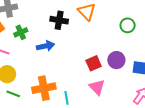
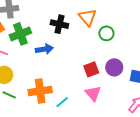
green circle: (128, 25) -> (106, 33), moved
green cross: (21, 32) -> (20, 34), size x1.5
cyan line: (66, 98) -> (62, 102), turned 56

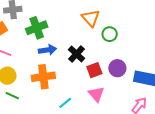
black cross: (59, 24) -> (76, 54), moved, turned 30
green cross: (20, 34) -> (37, 28), moved
orange cross: (40, 91) -> (43, 77), moved

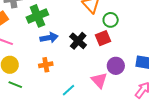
purple circle: (117, 68) -> (116, 66), moved
red square: (94, 70) -> (103, 38), moved
orange cross: (43, 77) -> (46, 65), size x0.6

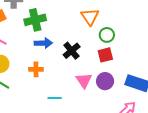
red square: (103, 38) -> (105, 55), moved
pink triangle: (99, 80) -> (84, 80), moved
cyan line: (68, 90) -> (55, 98), turned 32

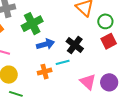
pink triangle: (84, 80) -> (88, 82), moved
purple circle: (105, 81) -> (109, 82), moved
cyan line: (55, 98) -> (63, 62), moved

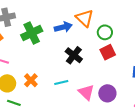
blue arrow: (46, 44) -> (63, 27), moved
cyan line: (63, 62) -> (61, 83), moved
orange cross: (45, 72) -> (31, 80), moved, turned -32

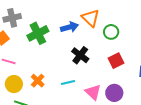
red square: (108, 52) -> (116, 61), moved

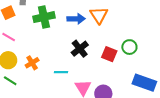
green circle: (111, 32) -> (129, 47), moved
red square: (116, 61) -> (109, 54), moved, turned 35

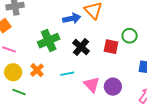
green cross: (44, 17) -> (49, 41), moved

